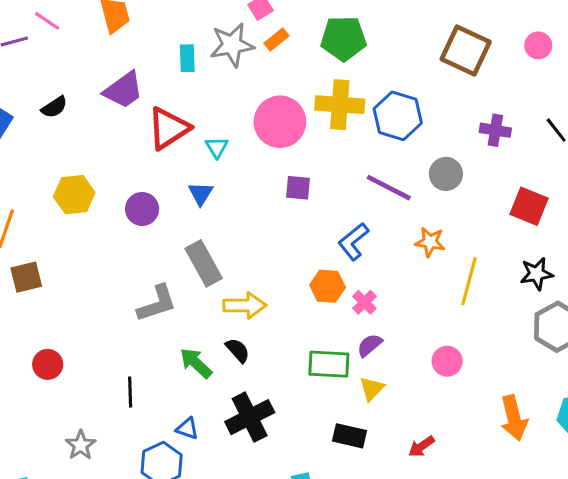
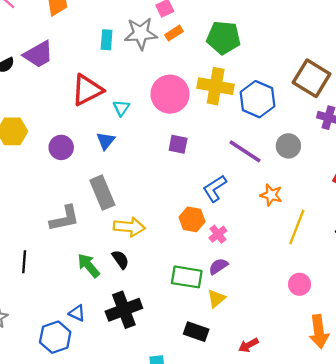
brown square: (466, 51) -> (312, 78), moved
purple trapezoid: (123, 90) -> (38, 54), moved
pink circle: (447, 361) -> (300, 284), moved
black line: (130, 392) -> (24, 262), moved

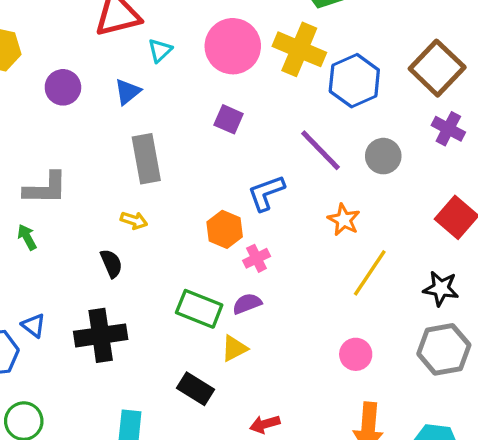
gray rectangle: (102, 193) -> (146, 159), moved
yellow arrow: (129, 227) -> (134, 220), size x0.6
green arrow: (89, 266) -> (27, 237), moved, size x0.7

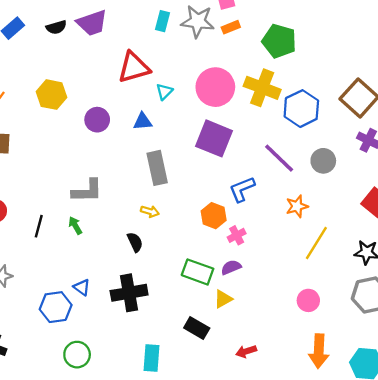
blue triangle: (128, 92) -> (143, 121), turned 36
purple square: (229, 119) -> (214, 138), size x1.8
orange star: (344, 220) -> (297, 206), turned 30

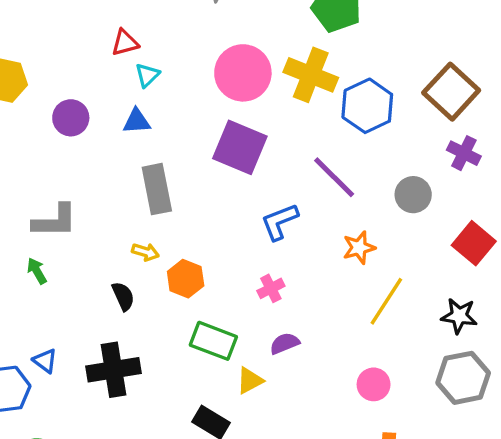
red triangle: (134, 67) -> (125, 43), size x0.6
cyan triangle: (164, 92) -> (147, 75), moved
gray circle: (323, 161) -> (413, 195), moved
orange hexagon: (214, 216) -> (186, 279), moved
purple semicircle: (231, 267) -> (285, 343), moved

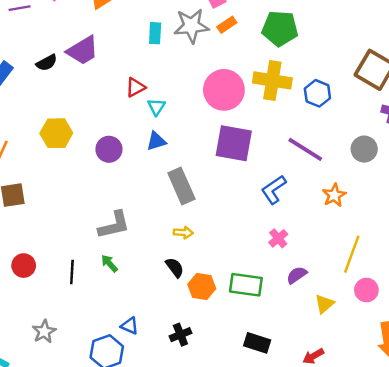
blue hexagon: (367, 106) -> (317, 93), size x0.7
orange hexagon: (186, 279) -> (202, 287), moved
yellow line: (386, 301) -> (352, 254), moved
black cross: (114, 370) -> (180, 335), moved, size x0.6
yellow triangle: (250, 381) -> (324, 304), moved

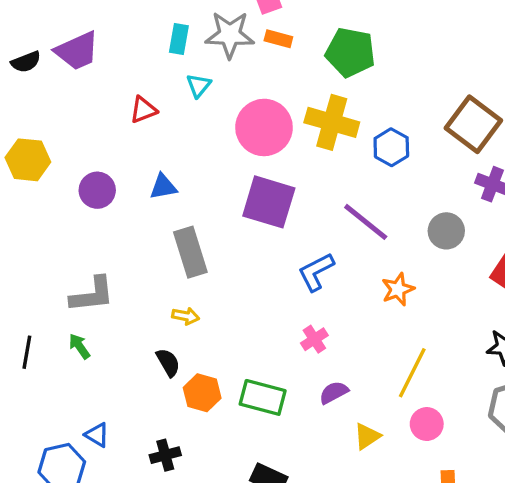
orange rectangle: (227, 25) -> (278, 39), turned 42
cyan triangle: (156, 107) -> (199, 85), moved

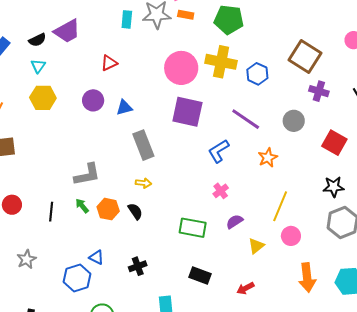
cyan triangle: (199, 85) -> (38, 66), moved
purple circle: (97, 190) -> (93, 100), moved
orange hexagon: (202, 393) -> (108, 209), moved

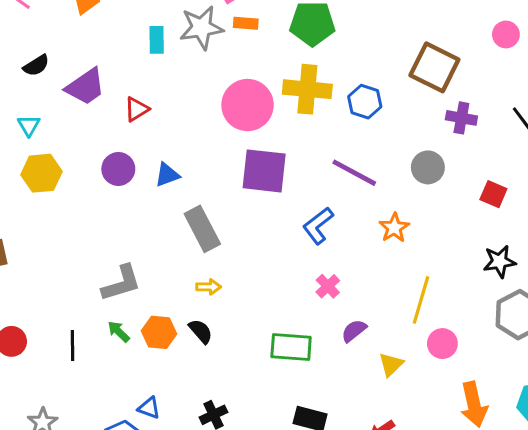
purple trapezoid: (67, 31) -> (86, 87), moved
black semicircle: (37, 40) -> (36, 65), moved
red square: (334, 143) -> (493, 194), size x0.7

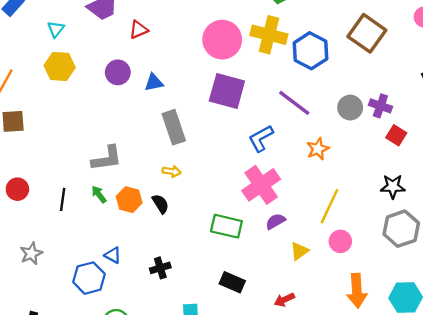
blue hexagon: (365, 102) -> (311, 51), size x1.4
purple cross: (461, 118) -> (380, 106), moved
pink cross: (328, 286) -> (261, 185), size x2.0

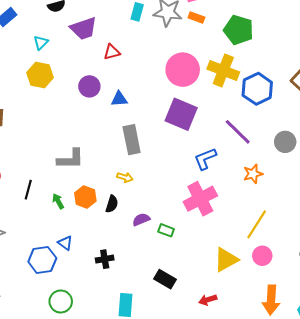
green arrow: (99, 194) -> (58, 201), moved
black semicircle: (160, 204) -> (112, 204), turned 42
purple semicircle: (275, 221) -> (141, 220), moved
green rectangle: (226, 226) -> (166, 230), size x0.6
yellow triangle: (299, 251) -> (226, 260), size x1.5

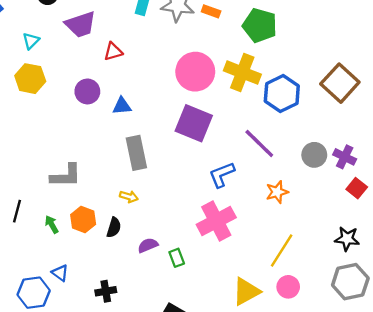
green rectangle: (166, 230) -> (177, 258), turned 49

